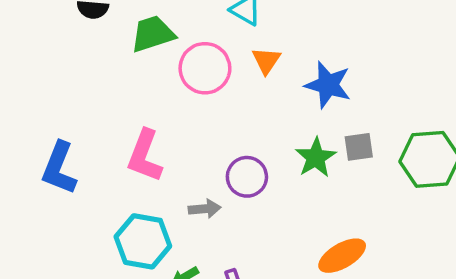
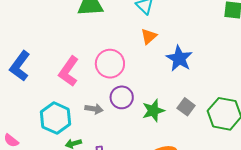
pink circle: (205, 68) -> (110, 64), moved
gray square: (359, 147) -> (186, 107), moved, turned 30
green star: (316, 158) -> (153, 111), moved

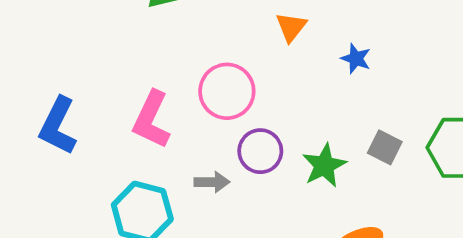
blue star: (179, 58) -> (356, 59), size x0.6

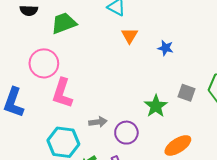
pink circle: (227, 91) -> (44, 63), moved
purple circle: (260, 151) -> (126, 133), moved

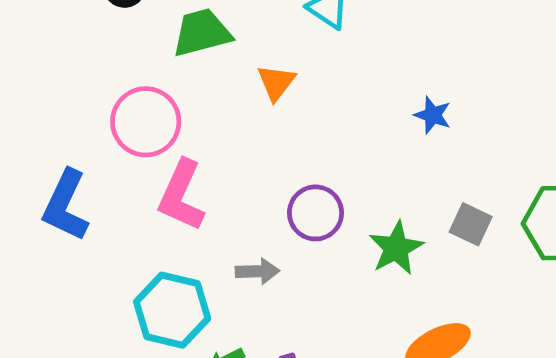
orange triangle: (130, 36) -> (276, 82), moved
purple circle: (126, 133) -> (315, 213), moved

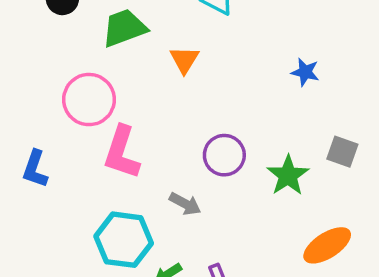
blue L-shape: (66, 205) -> (35, 169), size x0.7
gray arrow: (258, 271) -> (185, 204), turned 36

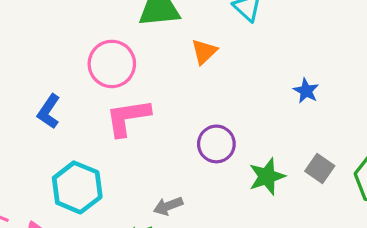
pink L-shape: (122, 152) -> (128, 118), turned 48
gray arrow: (185, 204) -> (168, 206), moved, turned 116
cyan hexagon: (124, 240) -> (77, 187), moved

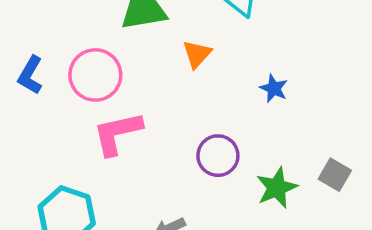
blue star: (306, 91) -> (274, 88), moved
blue L-shape: (49, 112) -> (30, 75), moved

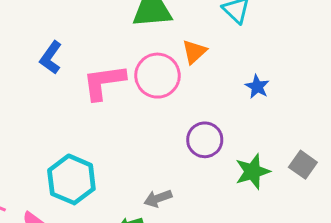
pink circle: (95, 75) -> (157, 76), moved
pink L-shape: (117, 133) -> (104, 82), moved

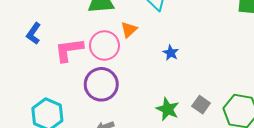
purple circle: (205, 140) -> (101, 84), moved, size x1.4
green star: (253, 172) -> (168, 109), turned -30

